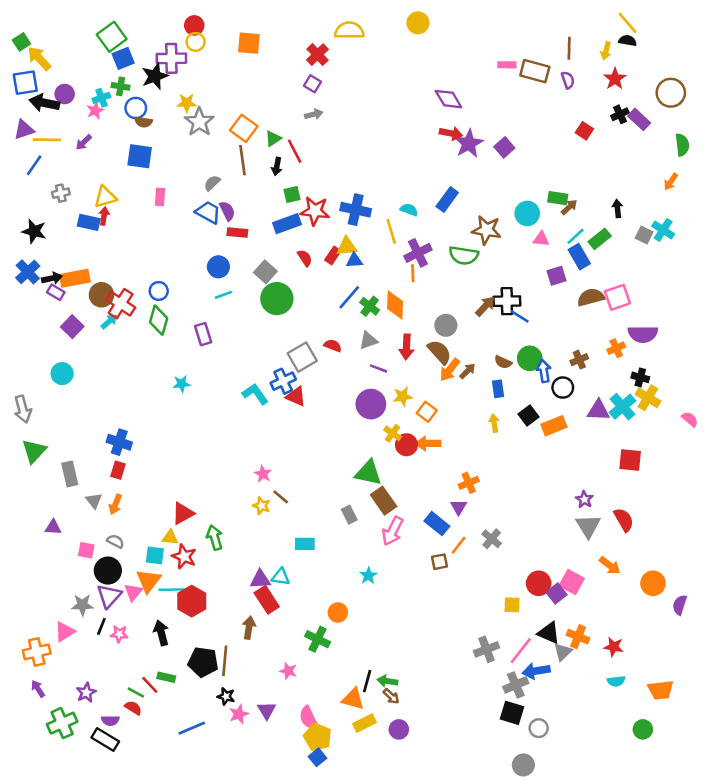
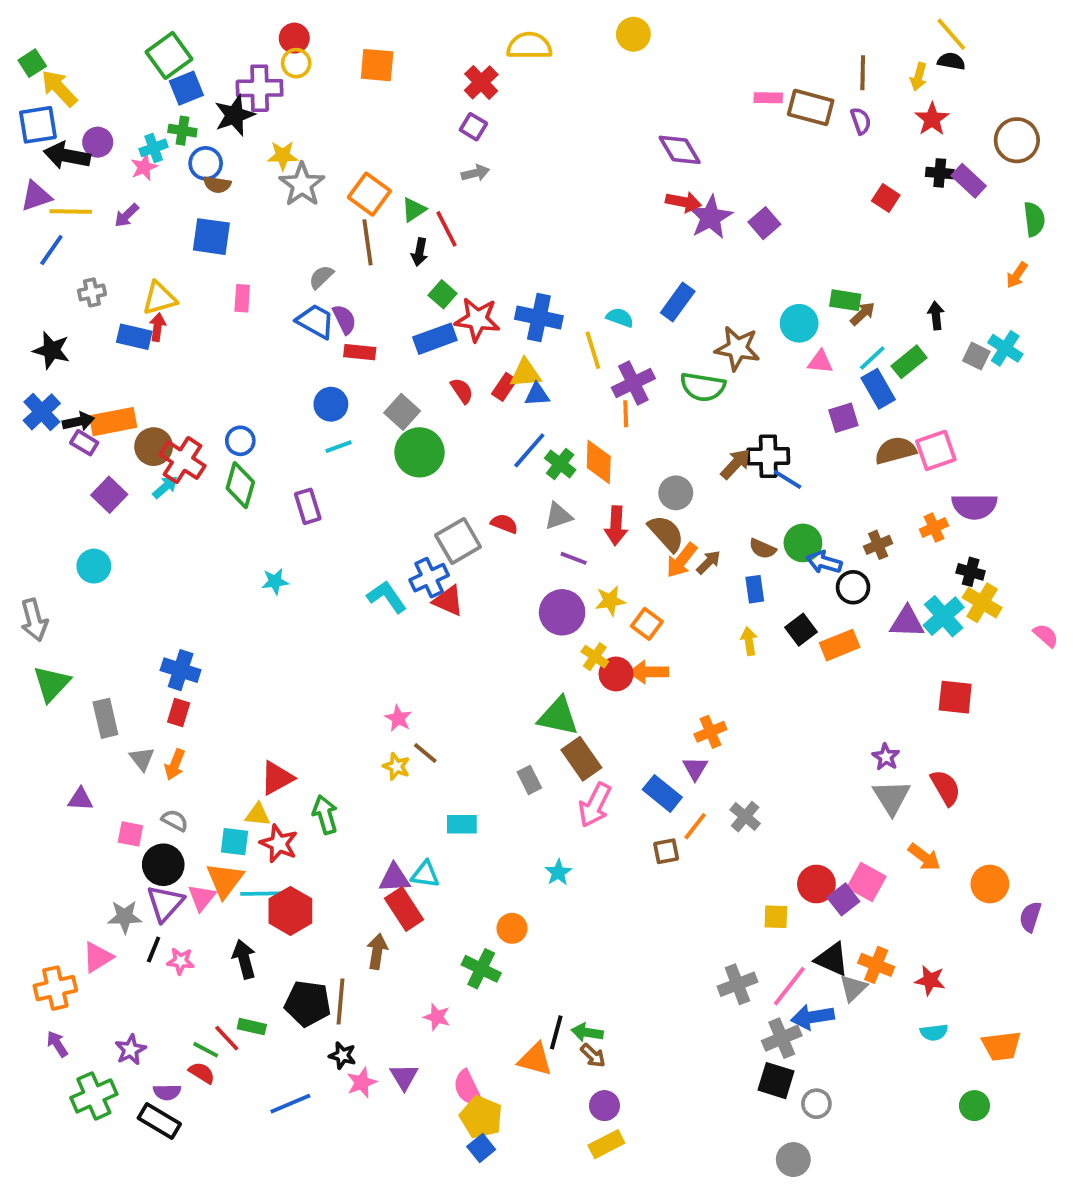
black cross: (620, 114) -> (940, 173), turned 30
green square: (292, 194) -> (443, 294), turned -36
blue arrow: (544, 371) -> (824, 562), turned -65
yellow rectangle: (365, 723) -> (606, 1144), moved

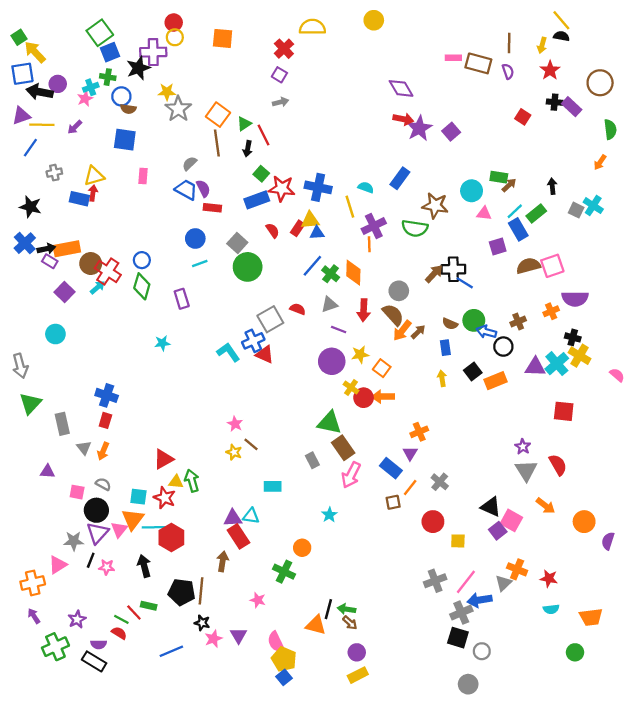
yellow triangle: (258, 815) -> (176, 482), moved
red circle: (816, 884) -> (433, 522), moved
black triangle: (832, 959) -> (491, 507), moved

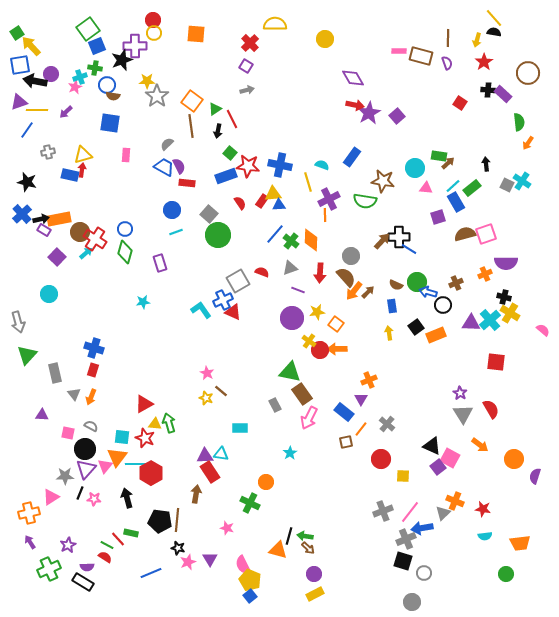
yellow circle: (374, 20) -> (325, 39), moved
green semicircle: (610, 129) -> (519, 122), moved

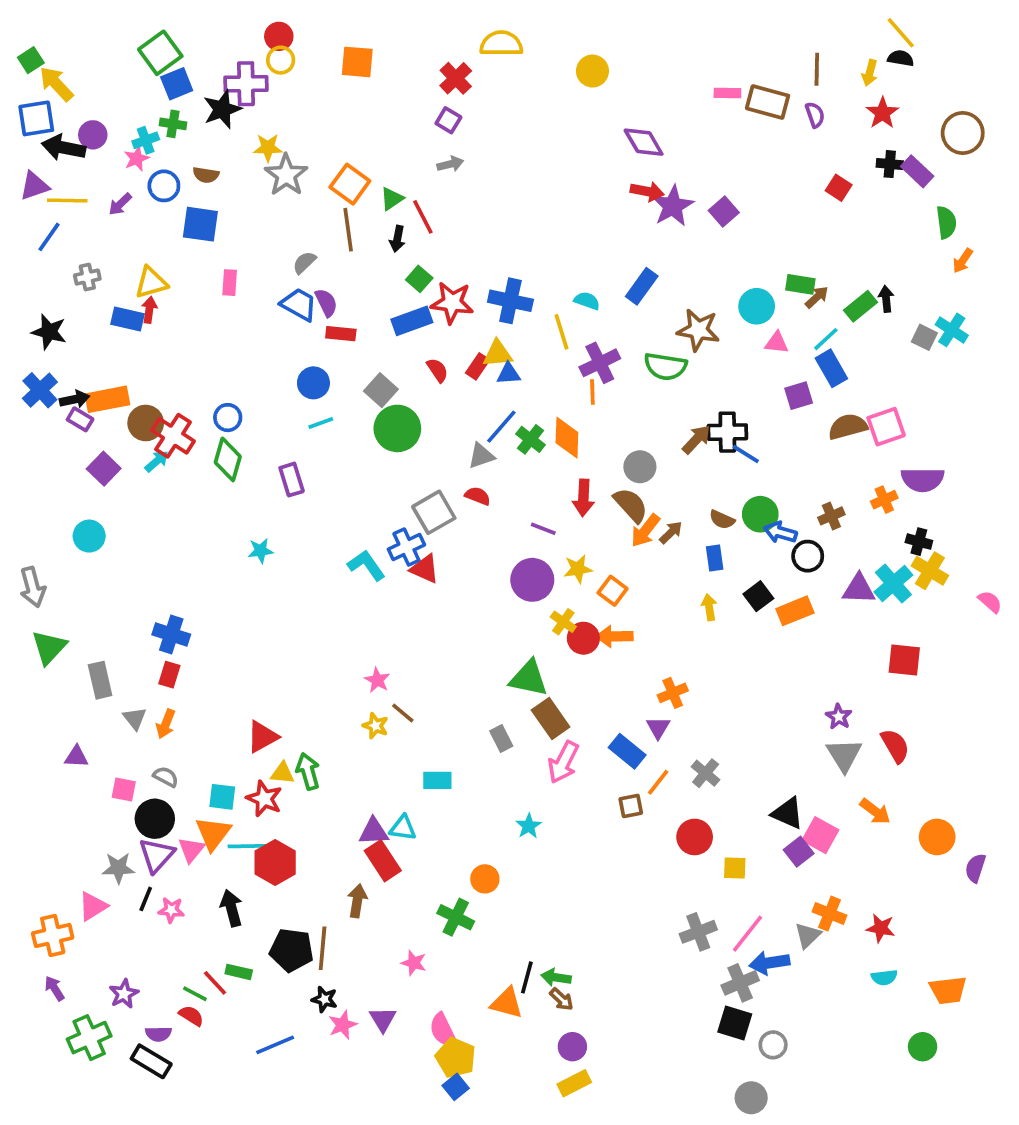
blue circle: (107, 85) -> (164, 186), moved
green rectangle: (472, 188) -> (861, 306), moved
gray triangle: (290, 268) -> (481, 456), moved

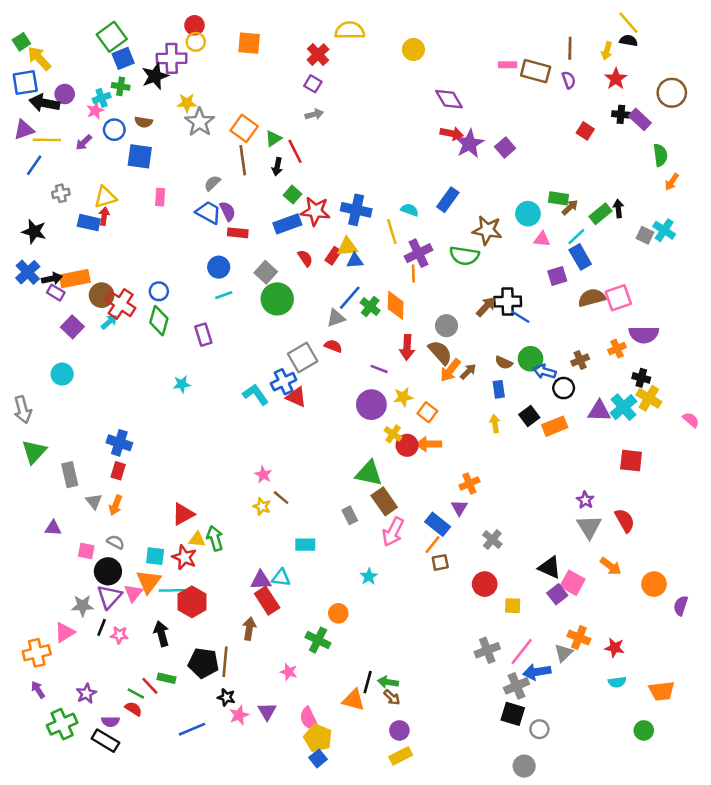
orange line: (658, 782) -> (433, 545), moved

